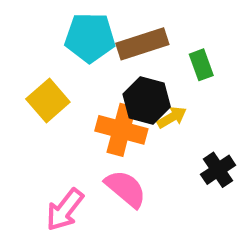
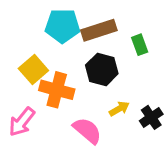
yellow arrow: (172, 117) -> (119, 109), moved
orange cross: (121, 130) -> (57, 90), moved
pink arrow: (65, 210) -> (22, 122), moved

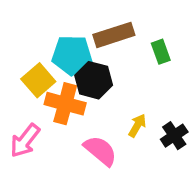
cyan pentagon: (63, 26) -> (72, 55), moved
black hexagon: (102, 69) -> (94, 80), moved
yellow arrow: (119, 109) -> (137, 126), turned -30

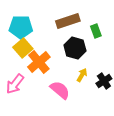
cyan pentagon: (72, 55) -> (21, 27), moved
black hexagon: (94, 80) -> (75, 48), moved
orange cross: (65, 104) -> (39, 62), turned 35

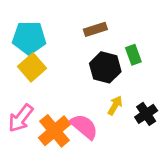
brown rectangle: (68, 21) -> (95, 29), size x0.7
green rectangle: (96, 31) -> (133, 55), moved
orange cross: (39, 62) -> (55, 131), moved

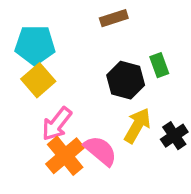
brown rectangle: (95, 29) -> (114, 18), moved
yellow arrow: (115, 105) -> (137, 126), size x1.5
pink arrow: (21, 118) -> (57, 124), moved

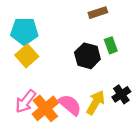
brown rectangle: (114, 18) -> (98, 13), moved
pink arrow: (57, 124) -> (26, 101), moved
yellow arrow: (137, 126) -> (96, 103), moved

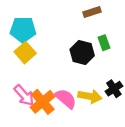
pink arrow: (26, 101) -> (24, 95), turned -80
yellow arrow: (96, 103) -> (90, 96), turned 70

